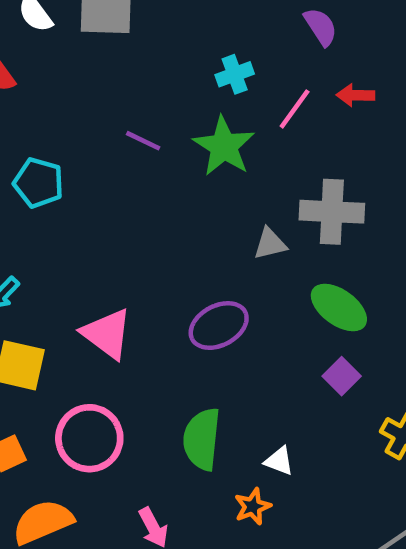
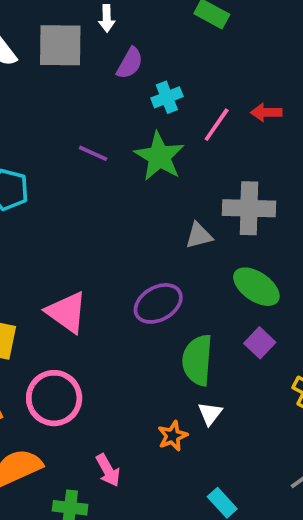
purple semicircle: (321, 27) -> (130, 63), moved, turned 64
green semicircle: (202, 439) -> (197, 360), moved
white triangle: (279, 461) -> (210, 413), turned 48
orange star: (253, 507) -> (173, 436), moved

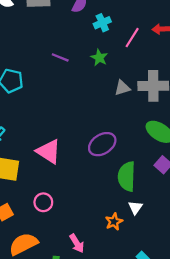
green star: (159, 156) -> (99, 58), size x0.6
gray triangle: (199, 236) -> (122, 88), moved
pink circle: (54, 398) -> (43, 202), size x0.6

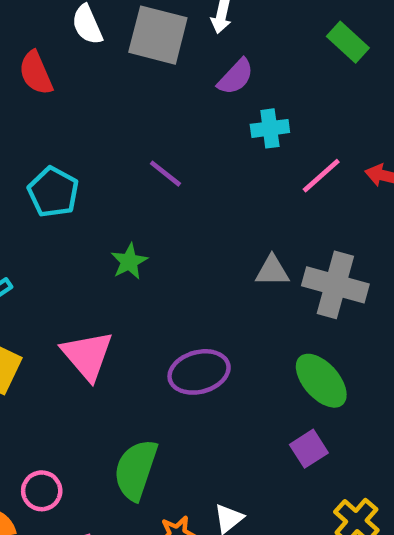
green star: (99, 58) -> (129, 261), moved
green semicircle: (127, 176) -> (136, 470), moved
pink circle: (43, 202) -> (42, 491), moved

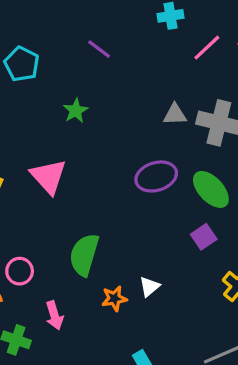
purple ellipse: (199, 372) -> (156, 176), moved

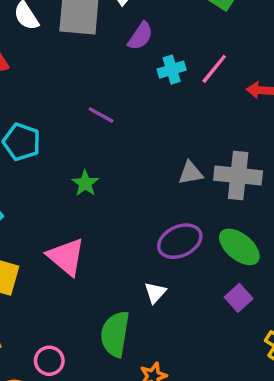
pink line: (207, 48) -> (214, 69), moved
white triangle: (149, 287) -> (155, 293), moved

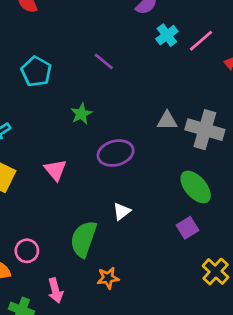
cyan cross: (172, 70) -> (167, 35), turned -30
purple ellipse: (180, 241) -> (116, 153), moved
pink triangle: (66, 257) -> (55, 170), size x0.7

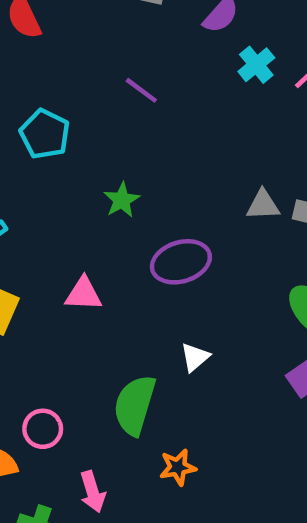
purple line: (104, 61) -> (141, 90), moved
pink triangle: (55, 170) -> (83, 294), turned -45

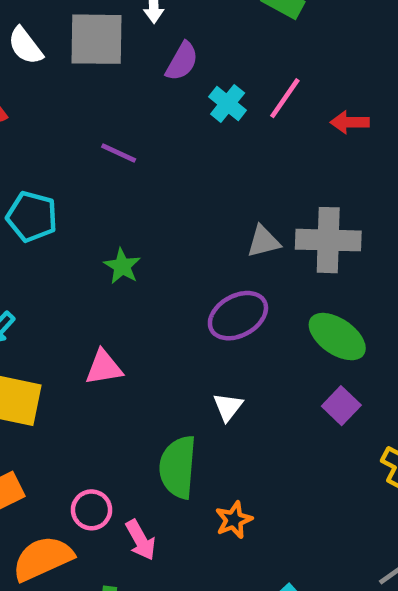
purple ellipse: (181, 262) -> (238, 316), moved
pink arrow: (93, 492) -> (141, 540), moved

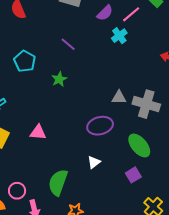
pink line: (285, 98) -> (131, 14), moved
green star: (122, 266) -> (59, 79), moved
white triangle: (228, 407) -> (94, 162), moved

